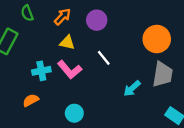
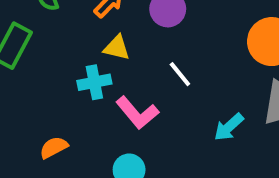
pink L-shape: (70, 70) -> (137, 113), moved
cyan cross: (41, 71) -> (94, 82), moved

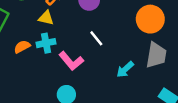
yellow triangle: (117, 48) -> (46, 18), moved
orange semicircle: (54, 147) -> (22, 47), moved

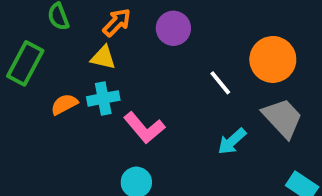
white line: (96, 38) -> (220, 83), moved
gray trapezoid: (156, 55) -> (283, 118), turned -52

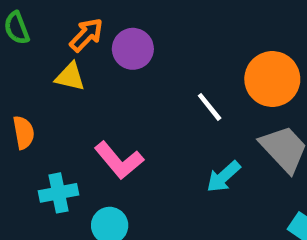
purple circle: (173, 28) -> (133, 49), moved
cyan cross: (103, 98) -> (58, 193), moved
orange semicircle: (64, 104) -> (24, 132), turned 108

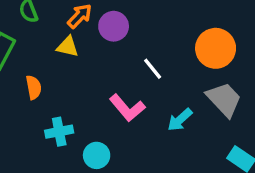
white line: (210, 107) -> (153, 69), moved
pink L-shape: (119, 160) -> (127, 108), moved

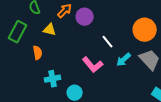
yellow triangle: (68, 47) -> (50, 30), moved
cyan arrow: (180, 120) -> (124, 60), moved

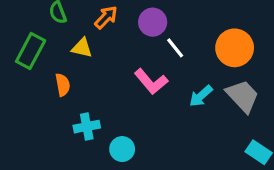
purple circle: (85, 17) -> (153, 22), moved
white line: (108, 42) -> (175, 48), moved
pink L-shape: (93, 65) -> (151, 82), moved

